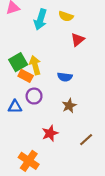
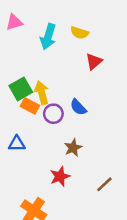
blue semicircle: (65, 77) -> (78, 107), turned 40
purple circle: (34, 96) -> (53, 114), moved
brown star: (69, 106) -> (73, 148), moved

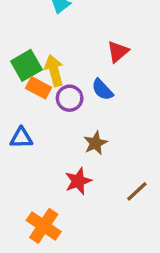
red triangle: (94, 61) -> (118, 52), moved

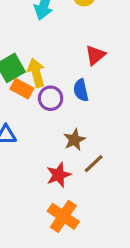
blue semicircle: (102, 90) -> (81, 90), turned 30
brown line: (137, 191) -> (94, 164), moved
orange cross: (44, 226) -> (63, 216), moved

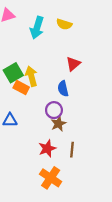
purple circle: (51, 98) -> (54, 110), moved
brown line: (94, 164) -> (72, 150), moved, turned -42

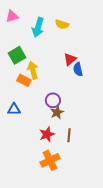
green square: (13, 73) -> (17, 55), moved
blue semicircle: (63, 89) -> (78, 69), moved
orange cross: (51, 178) -> (50, 160), turned 30

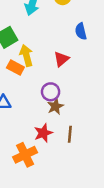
red triangle: (70, 59) -> (61, 59), moved
blue semicircle: (78, 69) -> (81, 31), moved
orange cross: (50, 160) -> (25, 155), moved

